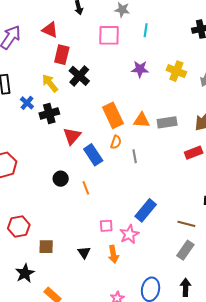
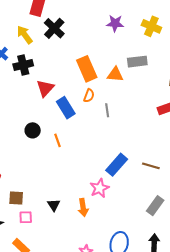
gray rectangle: (167, 122) -> (137, 62), moved
brown line: (186, 224) -> (151, 166), moved
pink square: (106, 226) -> (26, 217), moved

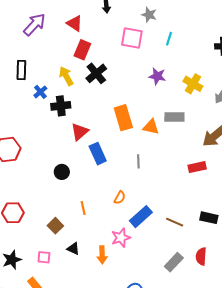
orange semicircle: (89, 96) -> (120, 198), moved
orange line: (57, 140) -> (83, 208), moved
brown square: (16, 198) -> (55, 226), moved, turned 35
black triangle: (54, 205) -> (73, 249), turned -40

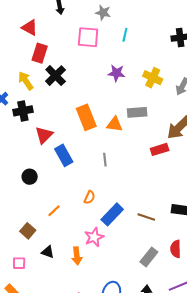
red rectangle: (197, 167) -> (160, 149), moved
orange line: (83, 208) -> (54, 211), turned 64

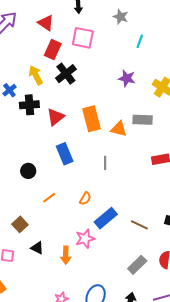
pink square: (88, 37) -> (83, 38), moved
red triangle: (44, 135) -> (56, 117), moved
orange line: (54, 211) -> (49, 198), moved

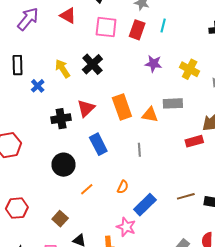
red rectangle: (53, 49) -> (137, 30), moved
black cross: (29, 105) -> (61, 119), moved
black circle: (28, 171) -> (63, 165), size x1.5
brown line: (139, 225) -> (186, 196), moved, turned -36
pink star: (85, 239) -> (126, 227), turned -30

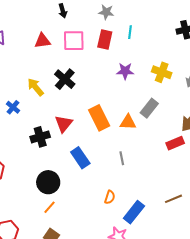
red triangle: (68, 16) -> (42, 41), moved, turned -30
gray rectangle: (173, 103) -> (149, 108), turned -42
orange line: (87, 189) -> (50, 207), moved

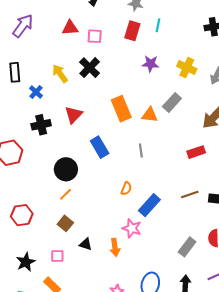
pink square: (74, 41) -> (95, 36), moved, size x0.7
red triangle: (64, 124) -> (74, 115), moved
black cross: (40, 137) -> (41, 125), moved
red rectangle: (175, 143) -> (196, 152), moved

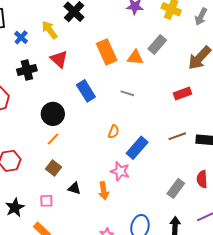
yellow arrow: (60, 73) -> (49, 30), moved
red triangle: (74, 115) -> (59, 59), turned -30
gray line: (141, 151) -> (127, 93), turned -64

